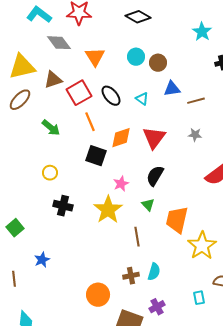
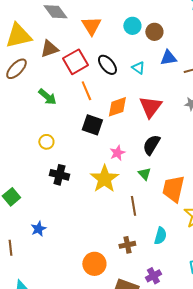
cyan semicircle: (154, 272) -> (160, 236), moved

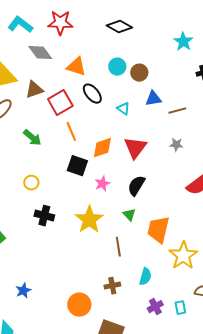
orange triangle: (91, 26) -> (76, 67), turned -40
black ellipse: (107, 65) -> (92, 94), moved
pink star: (117, 153) -> (102, 184), moved
blue star: (38, 229) -> (23, 291), moved
purple cross: (153, 276) -> (155, 307), moved

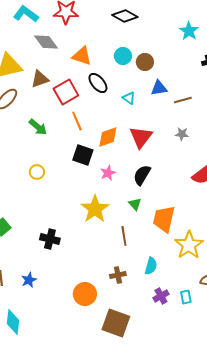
black cross: (44, 216) -> (50, 239), moved

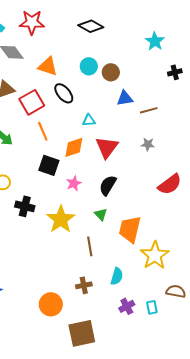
cyan triangle: (129, 98) -> (89, 120), moved, turned -40
black cross: (50, 239) -> (25, 206), moved
brown square: (116, 323) -> (82, 333), turned -32

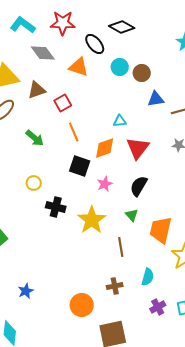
black ellipse: (64, 93) -> (95, 44), moved
red square: (32, 102) -> (63, 103), size x0.7

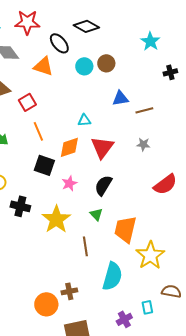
brown circle: (142, 73) -> (106, 63), moved
cyan semicircle: (148, 277) -> (112, 276), size x1.6
brown cross: (115, 286) -> (69, 291), moved
purple cross: (158, 307) -> (124, 319), moved

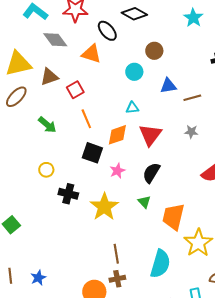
cyan star: (150, 41) -> (193, 18), moved
cyan circle: (84, 66) -> (134, 72), moved
brown line: (85, 246) -> (116, 254), moved

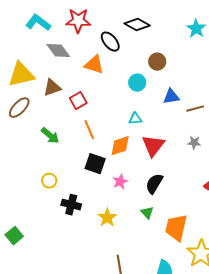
yellow star: (104, 207) -> (107, 218), size x0.7

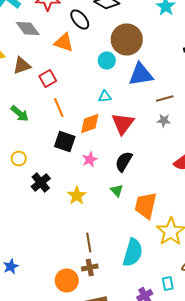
brown circle: (157, 62) -> (127, 40), size x1.8
blue triangle: (171, 97) -> (141, 74), size x1.5
brown line: (195, 109) -> (165, 98), moved
black cross: (71, 205) -> (41, 182), turned 36

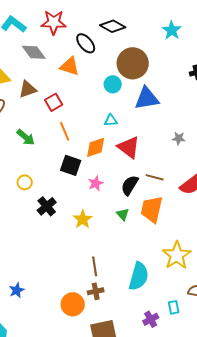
brown line: (165, 98) -> (155, 177), moved, turned 30
gray star: (164, 120) -> (179, 138), moved
red triangle: (123, 124) -> (129, 147), turned -30
orange trapezoid: (146, 206) -> (152, 209), moved

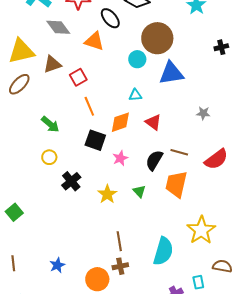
green arrow: (26, 137) -> (50, 124), moved
red triangle: (129, 147) -> (153, 122), size x0.7
green triangle: (123, 214) -> (139, 191), moved
blue star: (17, 290) -> (57, 265), moved

